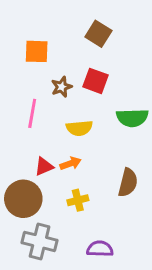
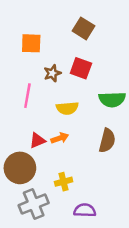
brown semicircle: (128, 183) -> (107, 141), moved
yellow cross: (78, 200) -> (64, 182), moved
gray cross: (40, 241) -> (34, 204), turned -36

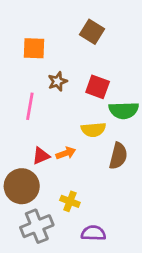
red square: (81, 68) -> (98, 87), moved
yellow semicircle: (67, 108) -> (93, 130), moved
yellow cross: (64, 182) -> (70, 201), turned 35

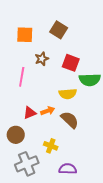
brown square: (92, 32) -> (59, 30), moved
brown semicircle: (118, 156) -> (70, 120), moved, turned -60
brown circle: (22, 186) -> (16, 135), size x0.7

